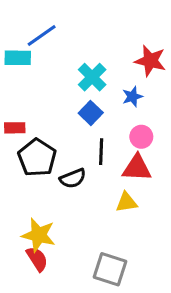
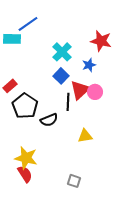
red rectangle: (15, 128) -> (10, 86), turned -40
red triangle: (137, 168) -> (80, 90), moved, turned -45
gray square: (110, 269) -> (74, 181), size x0.6

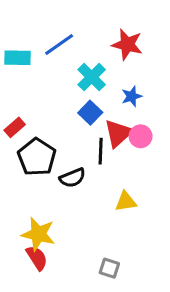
blue line: (28, 24) -> (59, 44), moved
red star: (101, 41) -> (127, 44), moved

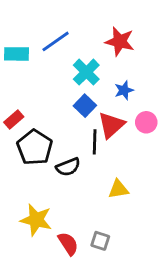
pink circle: (141, 136) -> (146, 122), moved
red semicircle: (37, 258) -> (68, 244), moved
gray square: (109, 268) -> (100, 241), moved

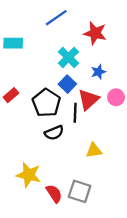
blue line: (56, 41) -> (56, 18), moved
black pentagon: (35, 147) -> (46, 103), moved
gray square: (100, 241) -> (80, 191), size x1.5

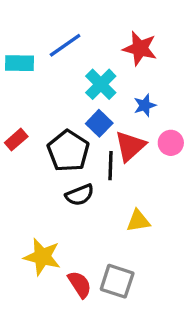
blue line: (56, 18) -> (65, 45), moved

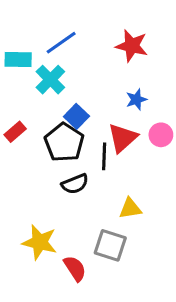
cyan cross: (101, 84) -> (50, 80), moved
blue square: (99, 123) -> (76, 116), moved
gray square: (117, 281) -> (110, 245), moved

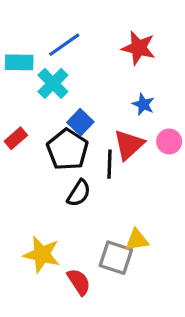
blue star: (136, 99) -> (143, 104), turned -30
black semicircle: (75, 184) -> (79, 193), turned -36
yellow triangle: (130, 209) -> (137, 240), moved

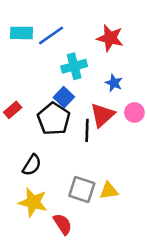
cyan rectangle: (19, 62) -> (22, 33), moved
cyan cross: (53, 83) -> (74, 66), moved, turned 30
black semicircle: (79, 193) -> (32, 165), moved
gray square: (116, 258) -> (82, 189), moved

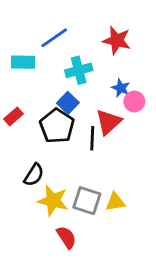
cyan rectangle: (22, 33) -> (23, 62), moved
pink circle: (134, 112) -> (134, 102), moved
yellow star: (33, 202) -> (53, 201), moved

